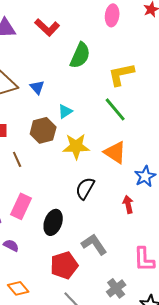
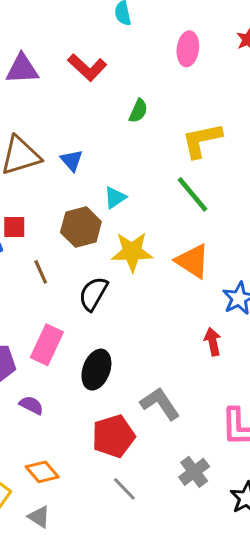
green semicircle: (80, 55) -> (138, 111), size x0.6
black semicircle: (85, 188) -> (93, 294), moved

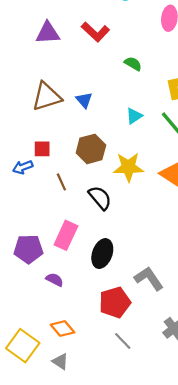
green semicircle: (138, 111) -> (133, 64), turned -84
cyan triangle: (115, 198) -> (134, 116), moved
black semicircle: (93, 294) -> (100, 198), turned 110

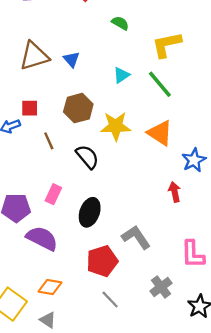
pink rectangle: (66, 235) -> (53, 194), size x0.7
purple semicircle: (55, 280) -> (42, 238), size x1.8
orange diamond: (63, 329) -> (50, 287), turned -40

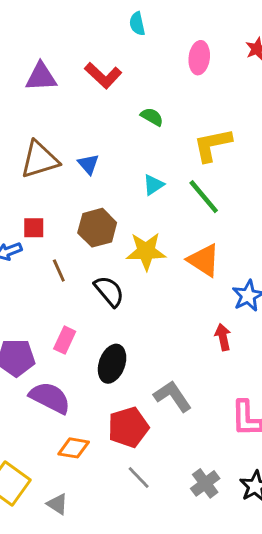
orange diamond: (50, 287) -> (74, 448), moved
gray cross: (161, 287) -> (205, 483), moved

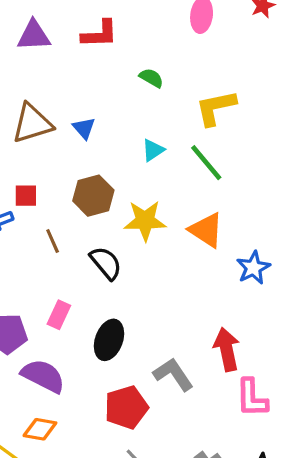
red L-shape: (103, 75) -> (100, 34), turned -45
red arrow: (223, 337) -> (227, 349), moved, size x1.5
orange diamond: (74, 448) -> (40, 429), moved

